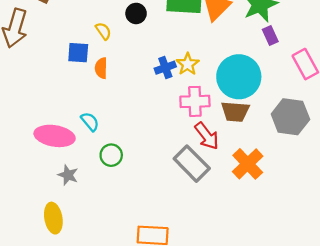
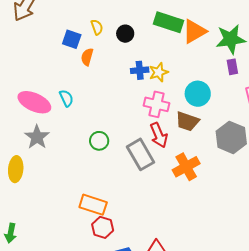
black circle: (136, 13) -> (125, 34), moved
cyan circle: (239, 77) -> (198, 94), size x0.7
green circle: (111, 155) -> (99, 141), moved
gray star: (68, 175) -> (37, 137), size x1.4

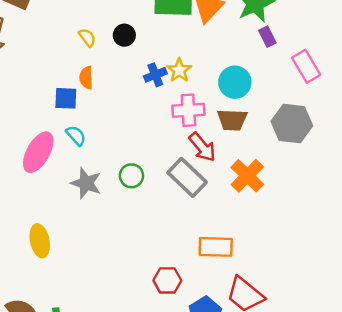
blue square: (72, 39) -> (66, 98), moved
pink ellipse: (34, 102) -> (38, 152), turned -68
gray star: (37, 137) -> (86, 183), moved
orange rectangle: (93, 205) -> (216, 247), moved

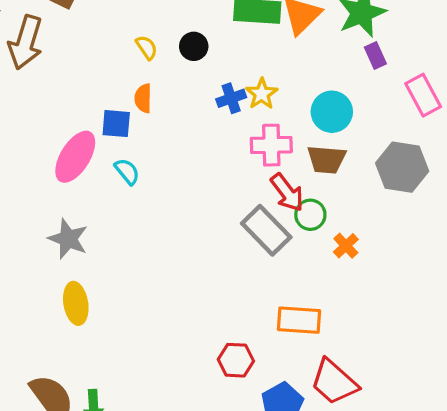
pink ellipse: (38, 152) -> (75, 157), moved
green circle: (131, 176) -> (310, 215), moved
orange cross: (247, 176) -> (346, 246), moved, size x0.6
gray star: (86, 183) -> (68, 239), moved

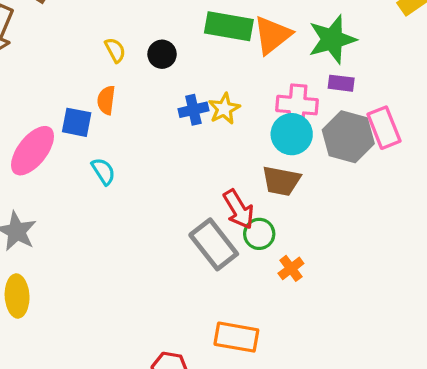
purple rectangle: (375, 56) -> (341, 83), turned -65
pink cross: (271, 145) -> (297, 105), moved
gray hexagon: (402, 167) -> (348, 137), moved
cyan semicircle: (127, 171) -> (103, 171), moved

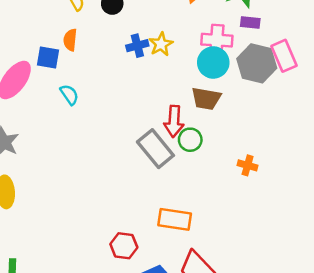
red arrow: (239, 209) -> (174, 121), turned 36
orange cross: (291, 268) -> (248, 165), moved, turned -36

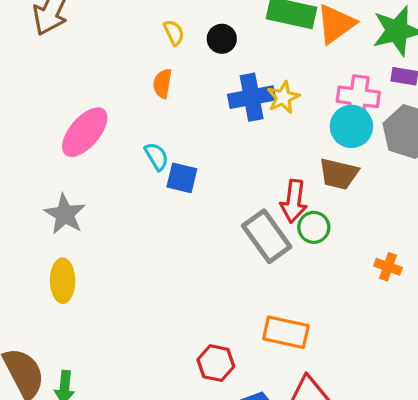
blue cross: (137, 46) -> (252, 97), size x1.5
blue square: (48, 57) -> (182, 178), moved

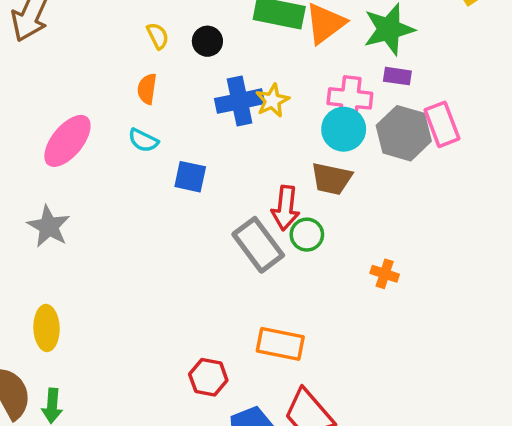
cyan semicircle: (157, 156) -> (143, 140), moved, turned 148
blue square: (182, 178) -> (190, 177), moved
yellow ellipse: (63, 281) -> (47, 328), moved

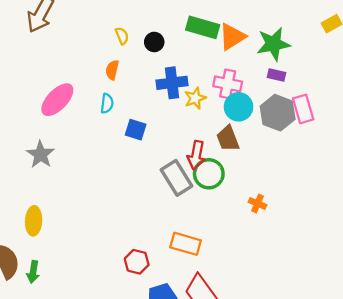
pink cross: (350, 98) -> (228, 84), moved
yellow star: (272, 101) -> (195, 98), moved
cyan semicircle: (143, 140) -> (107, 103), turned -114
brown trapezoid: (331, 179) -> (228, 139), turned 52
green circle: (307, 235) -> (209, 174), size x1.4

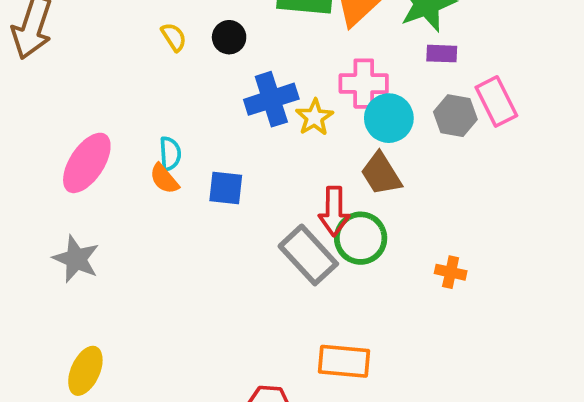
orange semicircle: (112, 70) -> (164, 179), moved, turned -42
gray hexagon: (278, 113) -> (455, 116), size x0.7
yellow ellipse: (34, 221) -> (85, 371), turned 32

